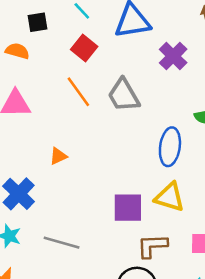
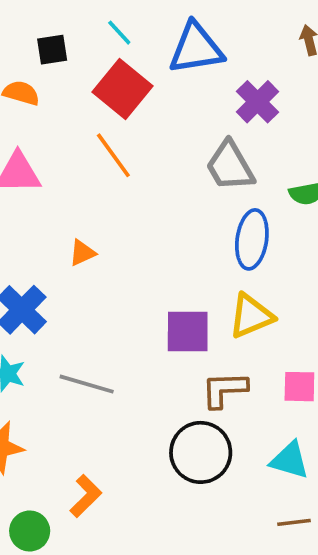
red square: (84, 48) -> (122, 89), size x1.4
gray trapezoid: (124, 95) -> (230, 166), moved
yellow triangle: (170, 197) -> (251, 316), turned -40

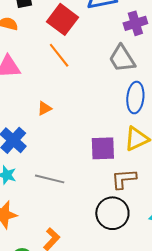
purple cross: (257, 102) -> (135, 23), turned 30

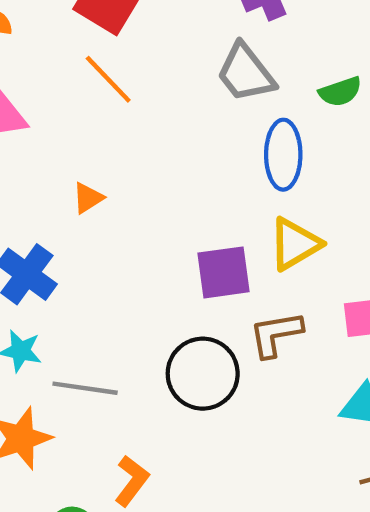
gray line: (50, 179) -> (85, 388), moved
black circle: (112, 213) -> (203, 374), moved

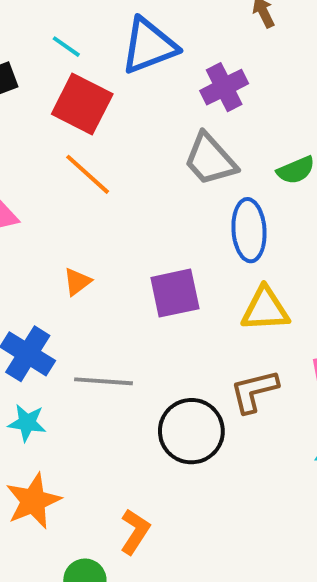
yellow triangle: (295, 244) -> (265, 309), turned 32
purple square: (224, 272) -> (175, 293), moved
gray line: (85, 388) -> (103, 381), moved

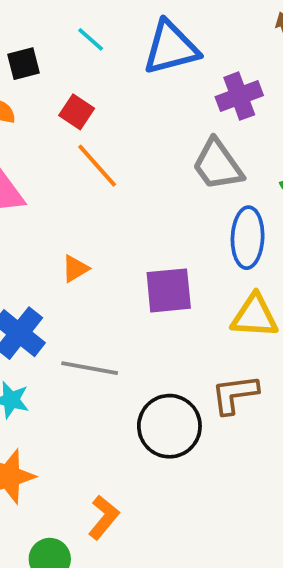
red square: (82, 104) -> (77, 112), moved, size x0.6

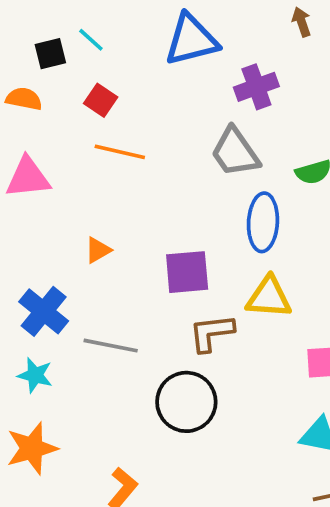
cyan line: (91, 39) -> (91, 40), moved
orange line: (97, 166) -> (120, 152), turned -36
brown L-shape: (235, 394) -> (211, 333), moved

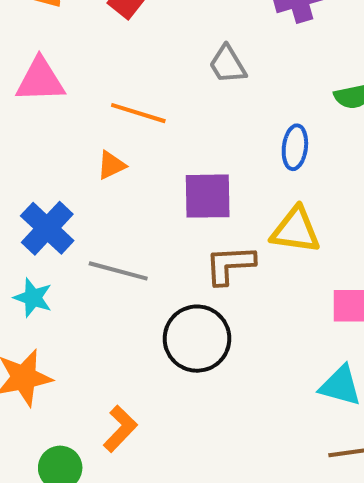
orange line: (120, 152) -> (138, 113), moved
gray trapezoid: (235, 152) -> (228, 64), moved, size x0.7
blue ellipse: (263, 222) -> (295, 147), size x0.7

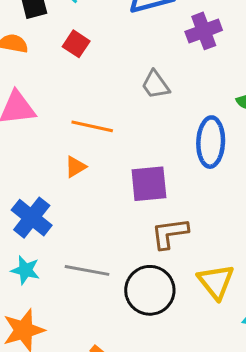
blue ellipse: (295, 147) -> (211, 142), size x1.5
yellow triangle: (296, 230) -> (216, 282), moved, turned 48
gray line: (118, 271) -> (87, 270), moved

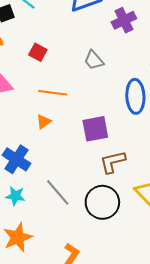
red square: (76, 44) -> (38, 52), moved
gray line: (87, 270) -> (58, 192), turned 44

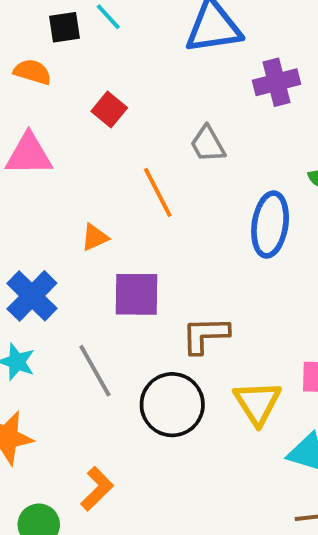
orange line: (53, 93) -> (158, 192), moved, turned 44
purple square: (95, 129) -> (136, 294), moved

